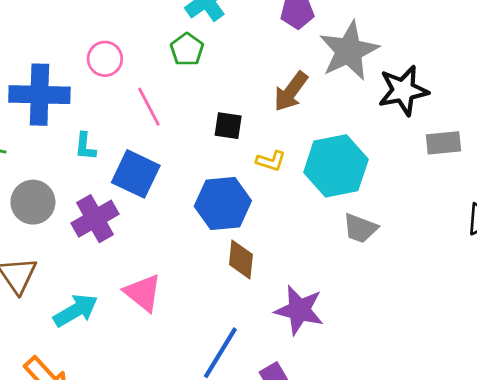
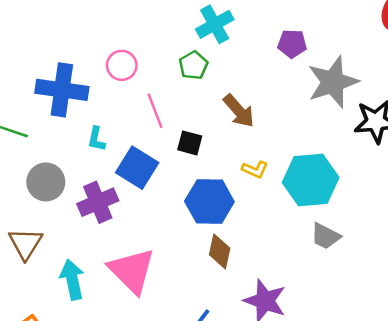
brown arrow: (291, 91) -> (239, 111), moved, turned -84
black square: (228, 126) -> (190, 143), moved
pink triangle: (143, 293) -> (132, 271), size x1.4
cyan arrow: (76, 310) -> (72, 280), turned -78

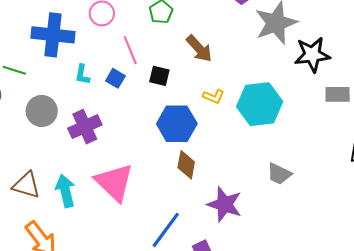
blue square: (137, 168) -> (115, 78), moved, size x0.6
gray trapezoid: (326, 236) -> (279, 174), moved
brown triangle: (25, 244) -> (26, 185), moved, turned -44

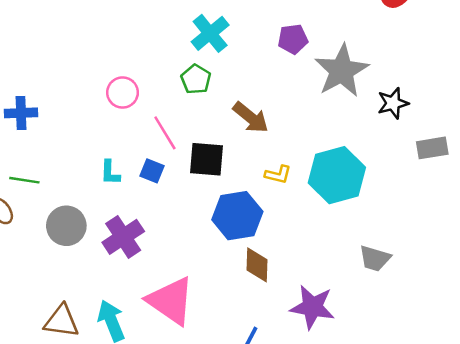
blue cross: (53, 35) -> (21, 113), moved, size x0.6
black star: (312, 55) -> (393, 103), size x0.7
black square: (159, 76) -> (206, 159), size x1.4

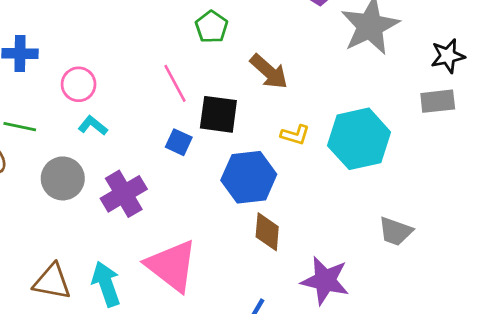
pink circle: (123, 92) -> (79, 84), moved
black star: (393, 103) -> (448, 56), moved
gray rectangle: (432, 148) -> (438, 101), moved
blue square: (152, 171) -> (179, 142), moved
cyan L-shape: (110, 173) -> (93, 125), moved, turned 124

